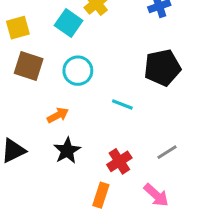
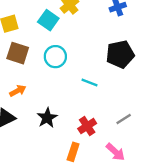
orange arrow: (58, 115) -> (18, 91), moved

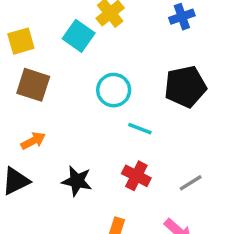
cyan circle: (55, 57) -> (114, 90), moved
black star: (47, 118) -> (77, 181), turned -30
red cross: (87, 126) -> (136, 176), moved, turned -30

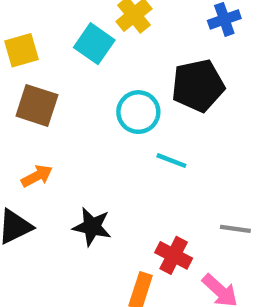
black pentagon: (185, 87) -> (198, 86), moved
red cross: (136, 176) -> (174, 255), moved
gray line: (191, 183) -> (235, 229), turned 40

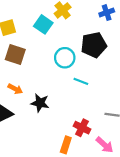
orange arrow: (37, 176) -> (15, 89), turned 56
black star: (92, 227) -> (40, 103), moved

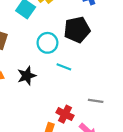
black star: (40, 103) -> (27, 76), moved, turned -30

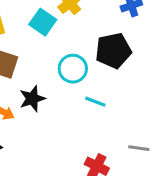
black star: (27, 76) -> (32, 99), moved

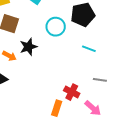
cyan line: (95, 102) -> (89, 49), moved

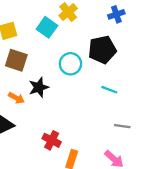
red cross: (72, 92) -> (52, 140), moved

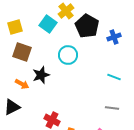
blue cross: (116, 14) -> (114, 37), moved
black pentagon: (102, 50) -> (87, 26), moved, turned -30
cyan line: (109, 90) -> (114, 77), moved

